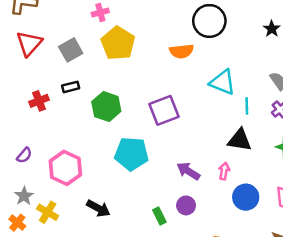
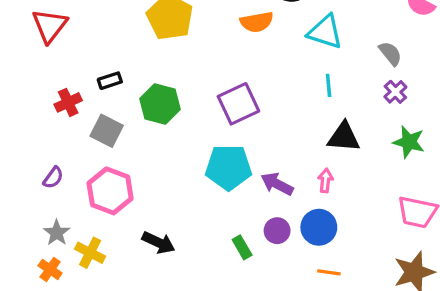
gray square: (71, 50) -> (107, 131), moved, turned -30
cyan triangle: (223, 82) -> (325, 32), moved
cyan line: (247, 106) -> (329, 85), moved
cyan pentagon: (132, 154) -> (229, 167), moved
blue circle: (246, 197) -> (319, 227), moved

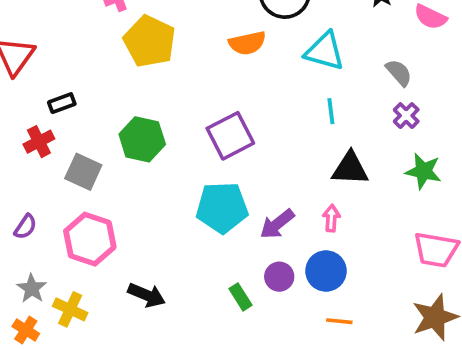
black rectangle: (110, 81) -> (62, 103), moved
purple arrow: (277, 184) -> (277, 224), turned -64

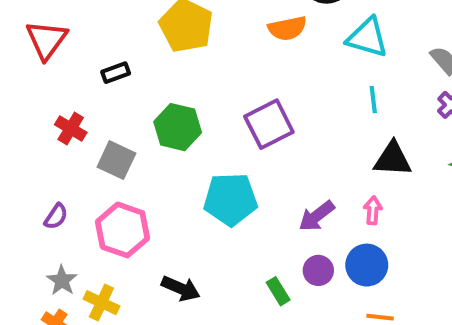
black rectangle: (62, 103) -> (116, 73), moved
red cross: (39, 142) -> (71, 128), turned -32
cyan pentagon: (222, 208) -> (230, 199), moved

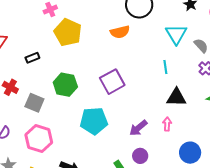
cyan triangle: (367, 37) -> (176, 34), moved, turned 45
blue circle: (367, 265) -> (190, 153), moved

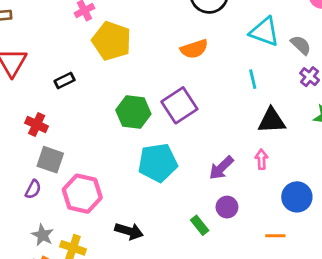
orange semicircle: (120, 32) -> (194, 49), moved
cyan triangle: (176, 34) -> (265, 32), turned -35
green hexagon: (65, 85) -> (133, 112), moved
gray square: (34, 103) -> (50, 160), moved

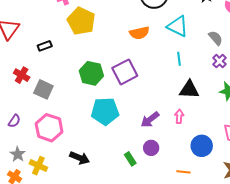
cyan triangle: (265, 32) -> (178, 26), moved
gray square: (50, 160) -> (43, 89), moved

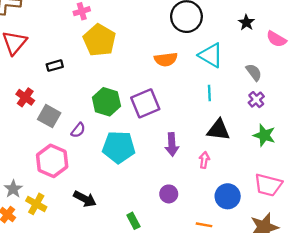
purple arrow: (150, 120) -> (172, 145), moved, turned -60
purple semicircle: (14, 121) -> (78, 130), moved
green rectangle: (130, 159) -> (133, 221), moved

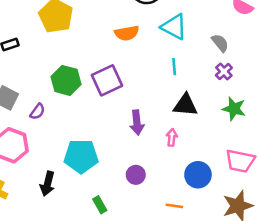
cyan pentagon: (119, 147) -> (81, 156), moved
black arrow: (85, 199) -> (47, 184), turned 80

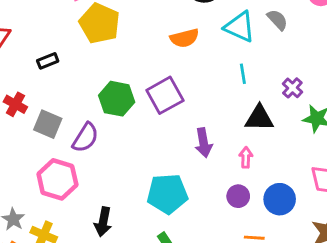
gray semicircle: (220, 43) -> (277, 20), moved
purple cross: (224, 71) -> (292, 88), moved
purple semicircle: (37, 112) -> (85, 138), size x1.5
cyan pentagon: (81, 156) -> (167, 194), moved
purple circle: (136, 175) -> (238, 196), moved

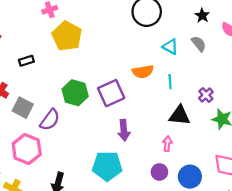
cyan triangle: (240, 27) -> (170, 47), size x0.7
orange semicircle: (184, 38) -> (143, 72), moved
purple arrow: (204, 143) -> (124, 130), moved

